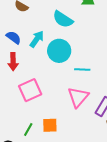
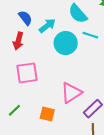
cyan line: (82, 69) -> (90, 35), moved
orange square: (50, 125) -> (47, 114), moved

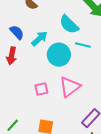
pink square: (27, 73) -> (41, 89), moved, size x0.6
pink triangle: (71, 93) -> (70, 87), moved

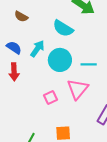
cyan line: (83, 45) -> (89, 64), moved

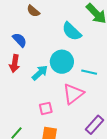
cyan arrow: (37, 49) -> (40, 73), moved
pink square: (51, 97) -> (46, 108), moved

